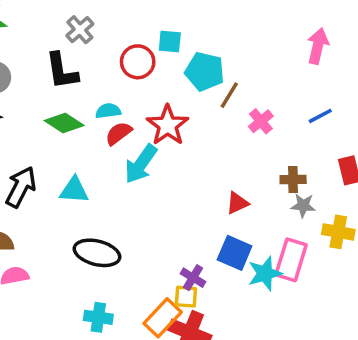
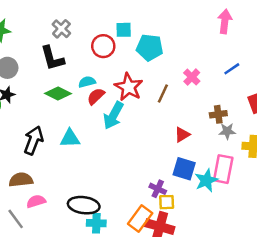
brown line: (229, 95) -> (163, 94), moved
black ellipse: (97, 253) -> (84, 205), moved
yellow square: (186, 297) -> (167, 202), moved

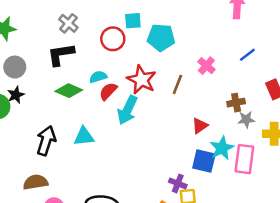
black L-shape: (52, 58) -> (61, 54), turned 100
cyan star: (206, 180) -> (222, 148), moved

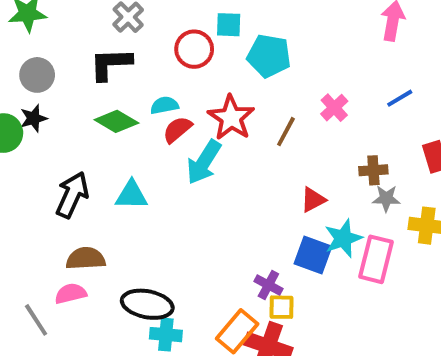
brown semicircle: (35, 182) -> (86, 259), moved

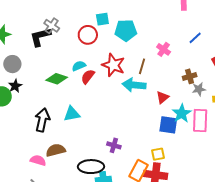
black L-shape: (111, 64) -> (40, 37), moved
cyan arrow: (204, 162) -> (134, 85), moved, turned 75
purple cross: (268, 285) -> (114, 145), moved
pink semicircle: (71, 294) -> (38, 160), moved, turned 42

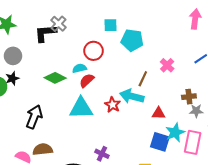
red circle: (88, 35) -> (94, 51), moved
red star: (113, 65) -> (113, 105), moved, size x0.7
red triangle: (163, 97) -> (159, 113), turned 32
cyan triangle: (72, 114) -> (81, 108), moved, size x1.4

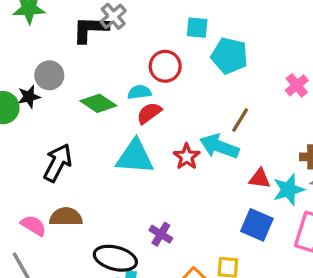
gray circle: (13, 56) -> (49, 75), moved
pink cross: (167, 65) -> (297, 85), moved
cyan star: (175, 132) -> (289, 190), moved

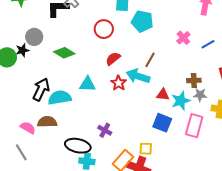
cyan semicircle: (139, 92) -> (60, 98), moved, size x1.6
red semicircle: (149, 113) -> (113, 59), moved
cyan triangle: (135, 157) -> (87, 84), size x0.7

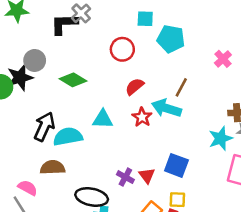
black star: (22, 50) -> (20, 78), size x1.5
red triangle: (163, 95) -> (147, 175), moved, turned 48
blue square: (162, 123) -> (176, 165), moved
pink semicircle: (28, 128) -> (28, 188), moved

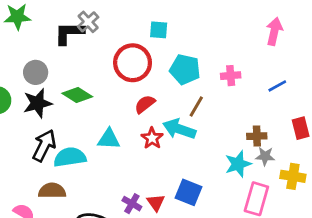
cyan pentagon: (171, 39) -> (185, 69), moved
red circle: (122, 49) -> (133, 63), size x1.4
pink cross: (223, 59) -> (231, 76), moved, turned 36
black star: (20, 78) -> (38, 103), moved

